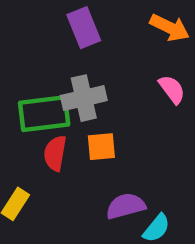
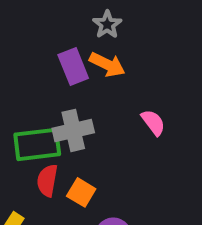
orange arrow: (170, 28) -> (107, 64), moved
orange square: (101, 147) -> (81, 192), moved, turned 36

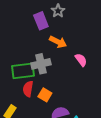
orange arrow: (107, 64) -> (58, 42), moved
purple rectangle: (73, 66) -> (41, 21), moved

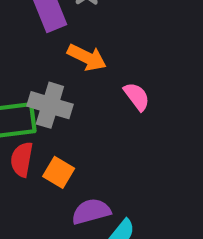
gray cross: (41, 64) -> (50, 105), turned 30

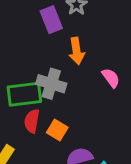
orange arrow: (87, 57) -> (77, 51), turned 55

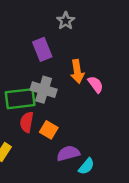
purple rectangle: (51, 20) -> (42, 49), moved
orange arrow: (77, 51) -> (77, 71), moved

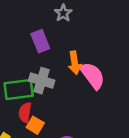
pink semicircle: (96, 84) -> (92, 75), size x1.6
orange square: (49, 130) -> (35, 125), moved

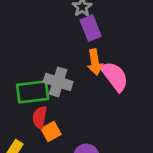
purple rectangle: (40, 41) -> (91, 28), moved
orange square: (35, 125) -> (51, 131), turned 30

